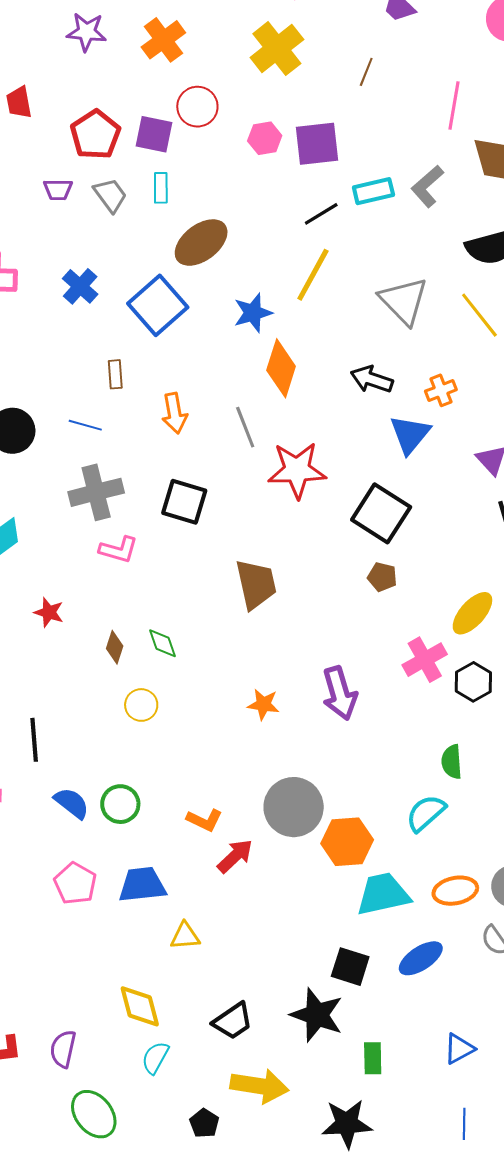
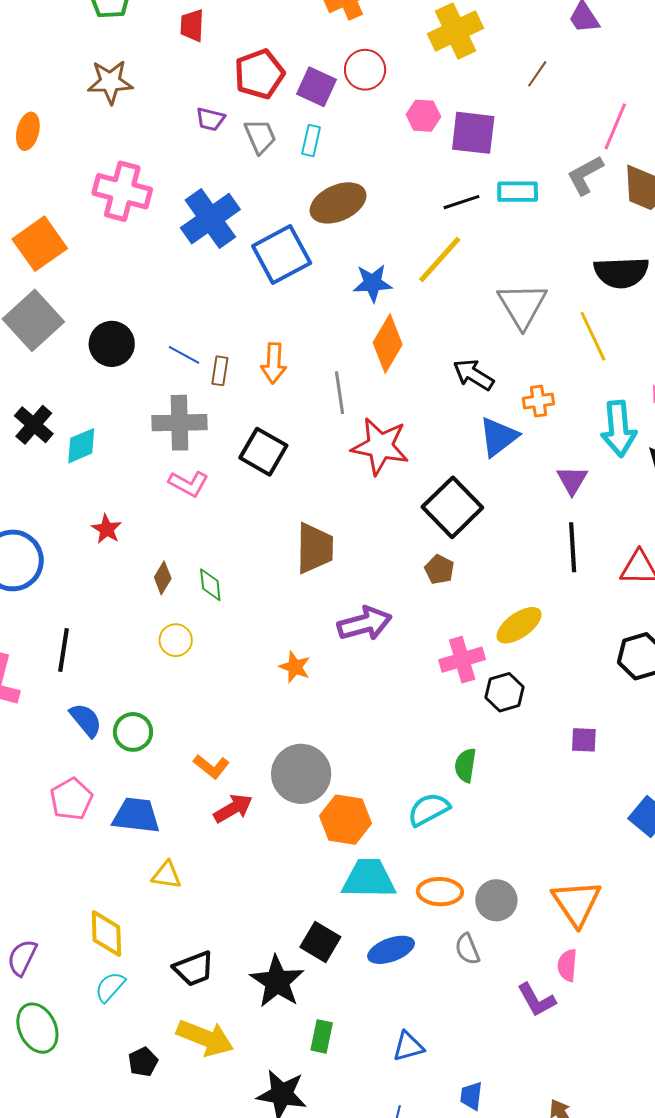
gray L-shape: (427, 186) -> (585, 175), moved
blue cross: (80, 286) -> (210, 219), size x1.6
brown rectangle: (115, 374) -> (220, 371), moved
purple arrow: (340, 693) -> (365, 624), moved, turned -102

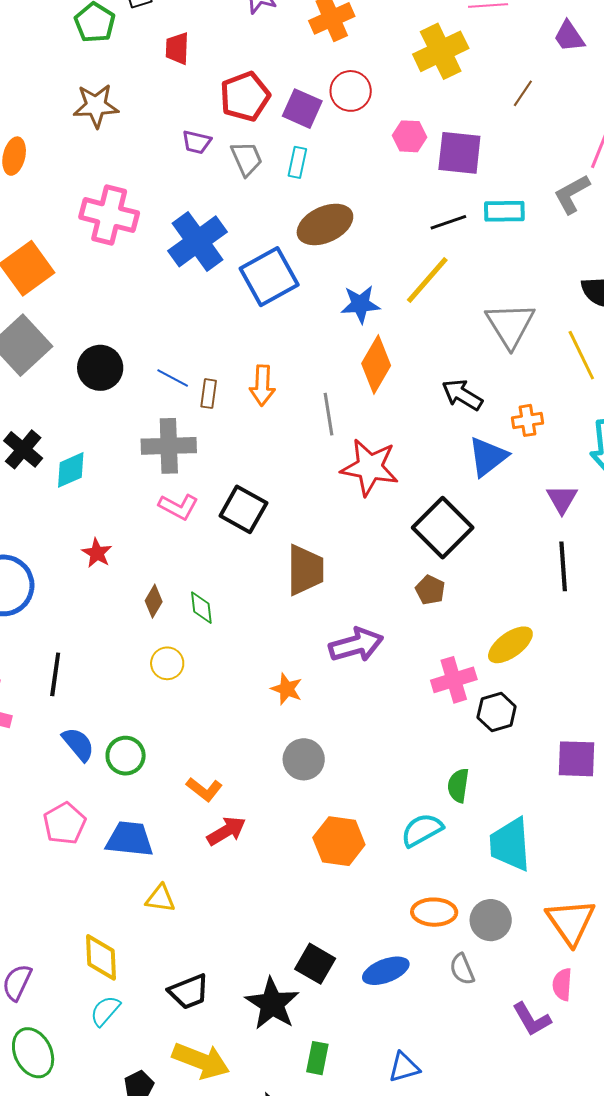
black square: (263, 452) -> (243, 509), moved
purple square: (584, 740) -> (576, 759), size x1.5
gray circle: (301, 774) -> (304, 759), moved, size x0.7
cyan trapezoid: (369, 879) -> (510, 844), moved, turned -94

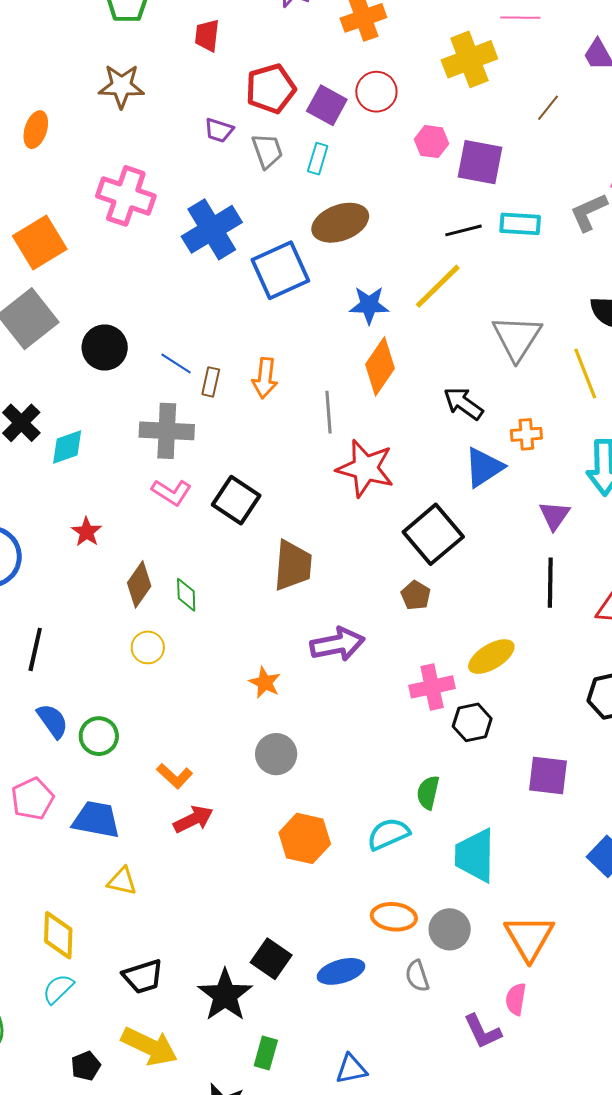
brown diamond: (154, 601) -> (139, 584), size x1.4

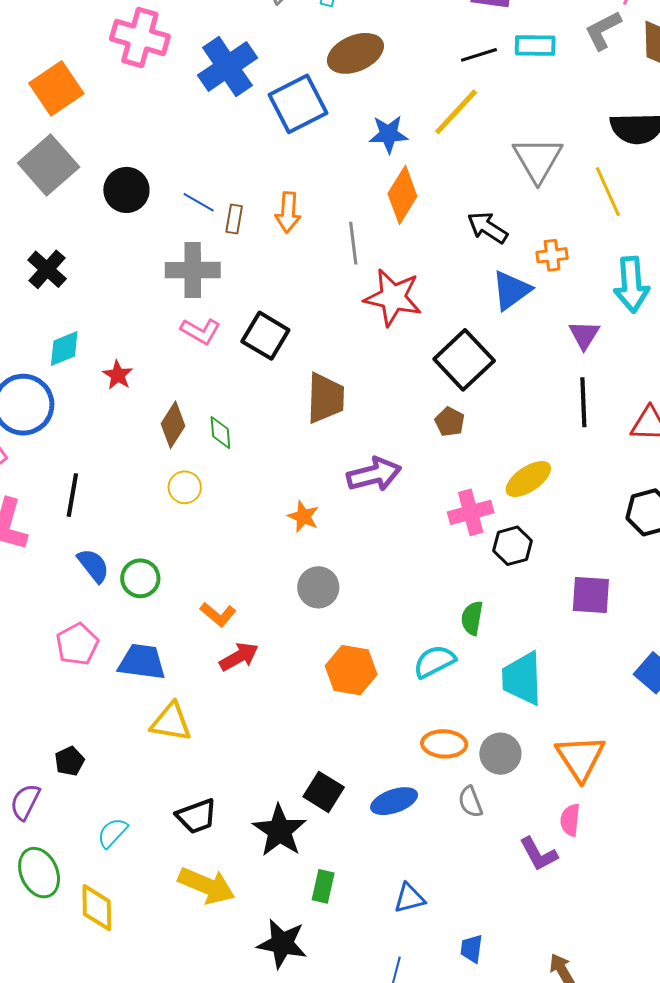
cyan diamond: (67, 447) -> (64, 348), moved
yellow triangle: (122, 881) -> (171, 722), size x1.4
yellow diamond: (58, 935) -> (97, 908), moved
black pentagon: (86, 1066) -> (69, 761), moved

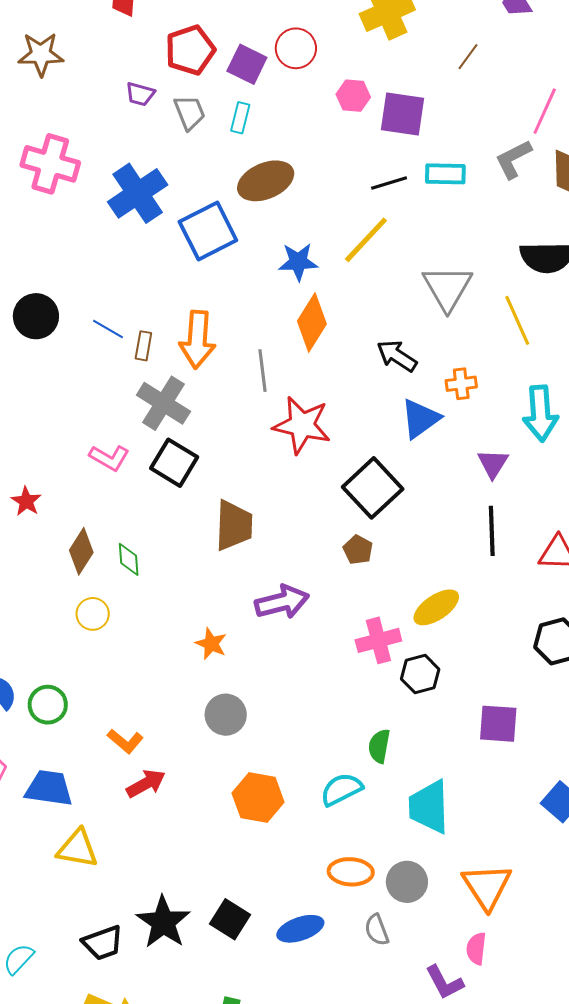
orange arrow: (288, 212) -> (197, 339), size x1.4
gray cross: (193, 270) -> (163, 403), moved, turned 32
black star: (280, 831) -> (163, 922), moved

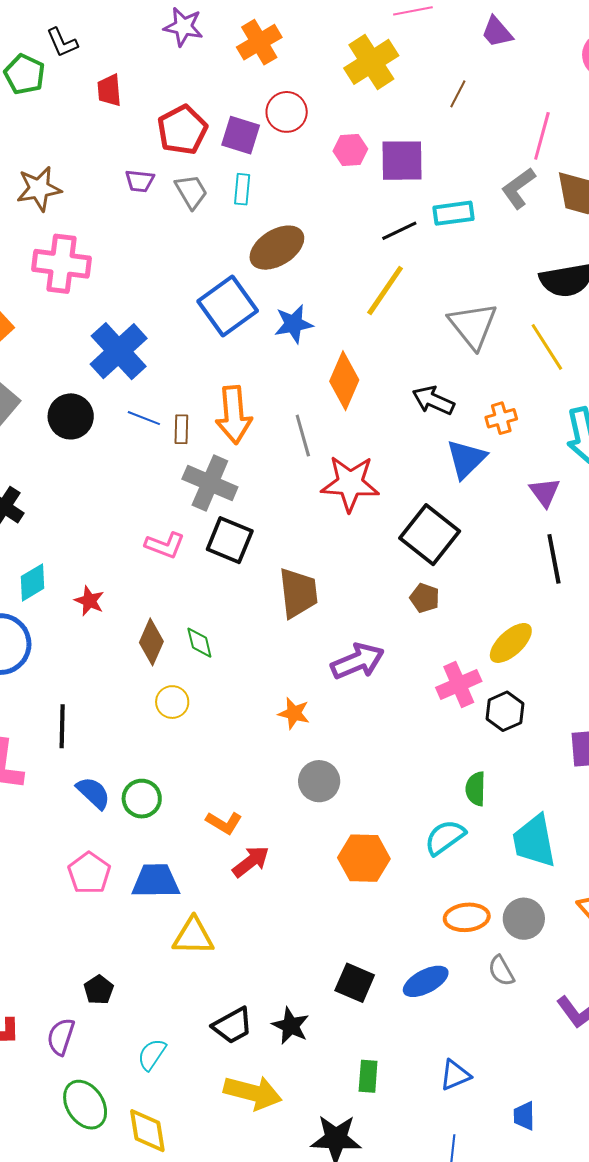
brown star: (41, 54) -> (39, 189), moved
blue cross: (138, 193) -> (119, 351), moved
blue star: (298, 262) -> (294, 324), moved
black star: (163, 922) -> (291, 1026), moved, size x0.7

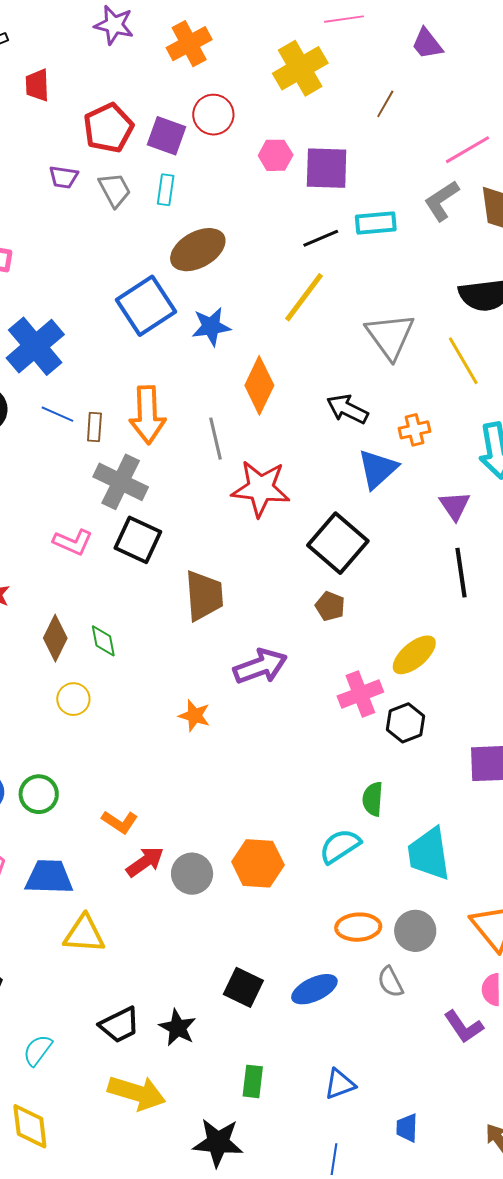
pink line: (542, 136) -> (467, 150), turned 42
gray circle: (319, 781) -> (192, 874), moved

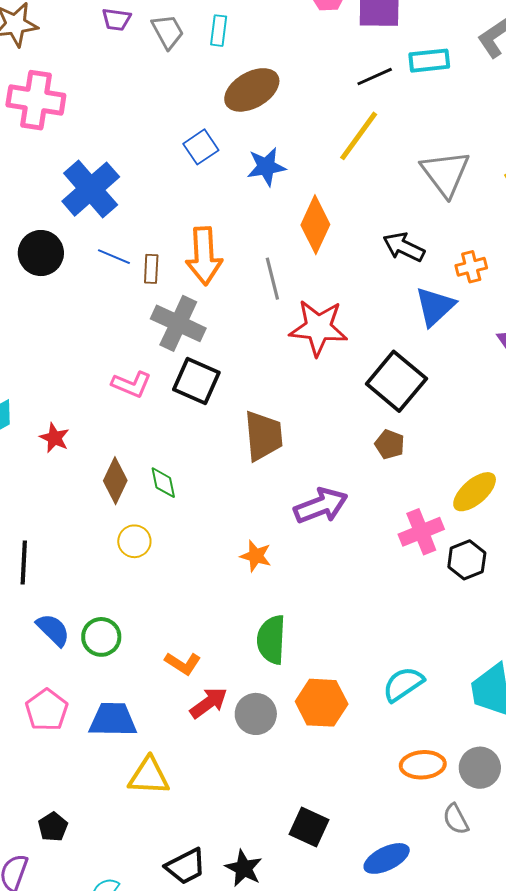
blue square: (146, 306) -> (201, 147), size x0.6
green semicircle: (373, 799) -> (271, 640), moved, size x1.4
blue ellipse: (314, 989) -> (387, 858), moved

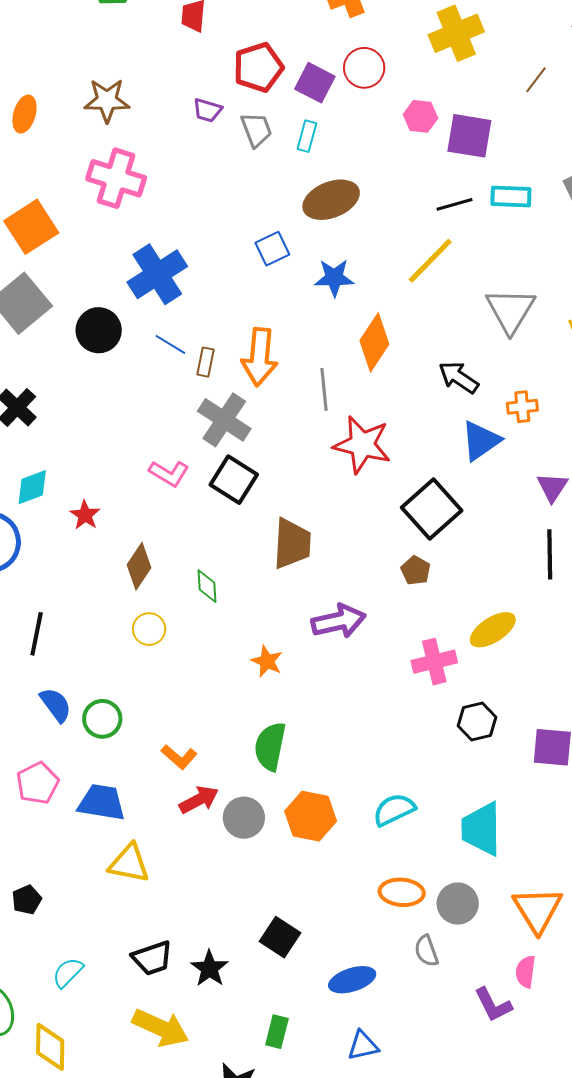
green diamond: (163, 483) -> (207, 586), moved
black hexagon: (467, 560) -> (477, 721), moved

